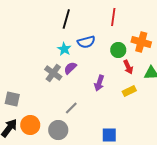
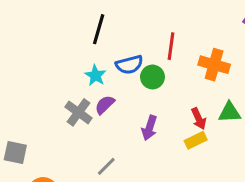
red line: (113, 17) -> (171, 46), moved
green circle: (118, 50) -> (152, 77), moved
red arrow: (128, 67) -> (199, 119), moved

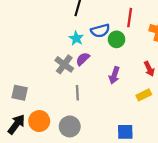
yellow rectangle: (196, 140) -> (144, 95), moved
gray line: (106, 166) -> (77, 93), moved, turned -48

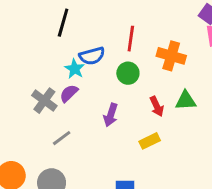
cyan star: (76, 38) -> (75, 69), moved
green circle: (117, 39) -> (128, 73), moved
gray line: (77, 93) -> (62, 138), turned 56

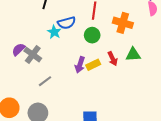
purple semicircle: (69, 93) -> (18, 49), moved
yellow rectangle: (150, 141) -> (93, 65), moved

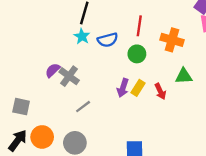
cyan star: (54, 32) -> (82, 36), moved
red arrow: (113, 59) -> (160, 91), moved
yellow rectangle: (93, 65) -> (138, 88), turned -32

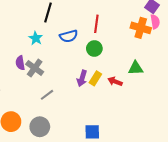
cyan star: (82, 36) -> (36, 38), moved
orange cross: (172, 40) -> (141, 28), moved
purple semicircle: (53, 70) -> (20, 63), turned -56
red arrow: (160, 91) -> (115, 81), turned 136

